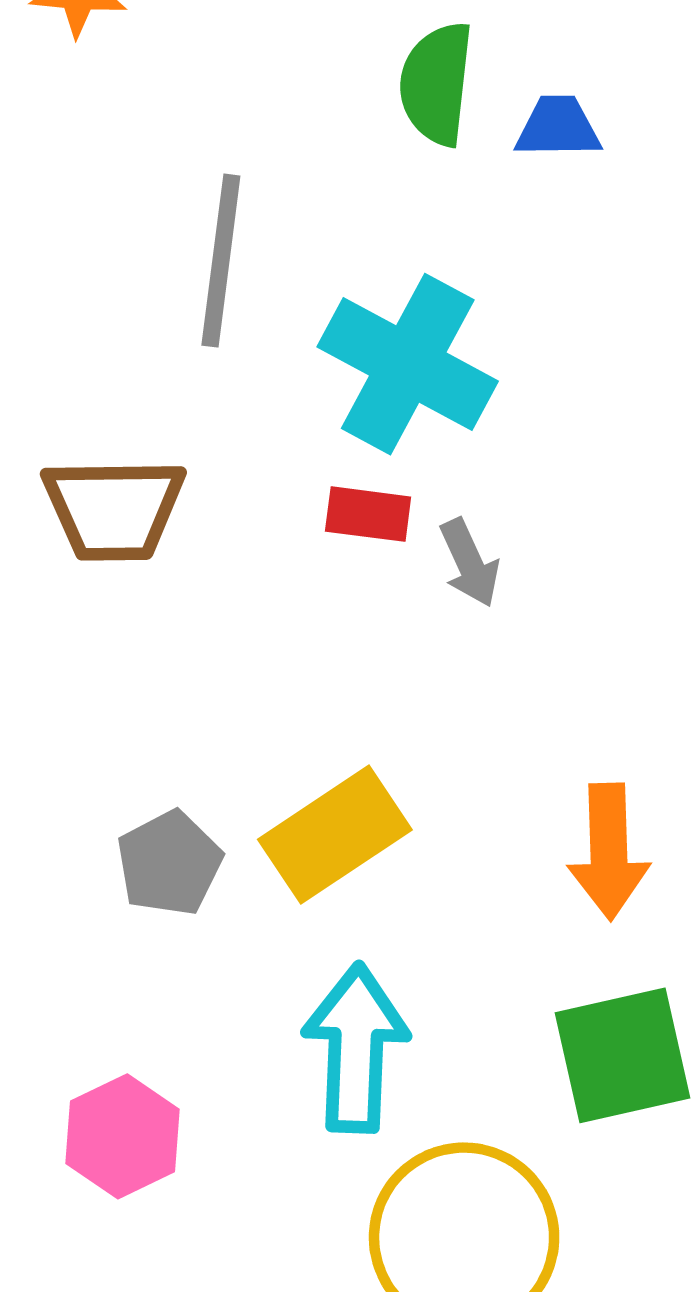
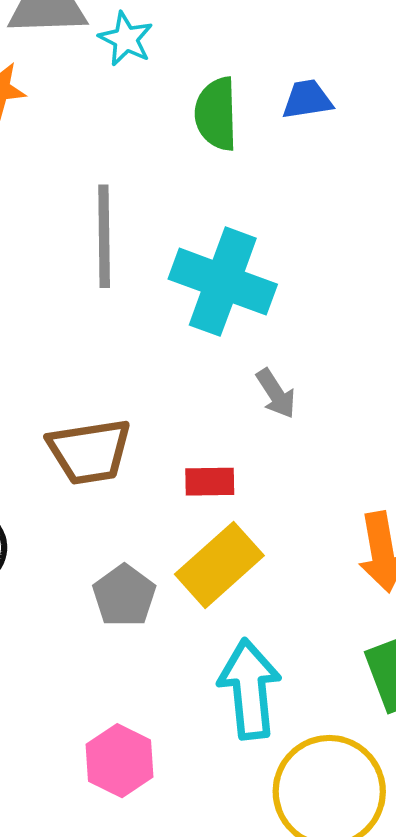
blue trapezoid: (558, 127) -> (307, 99), moved
brown trapezoid: (114, 509) -> (89, 451), moved
red rectangle: (368, 514) -> (210, 482), moved

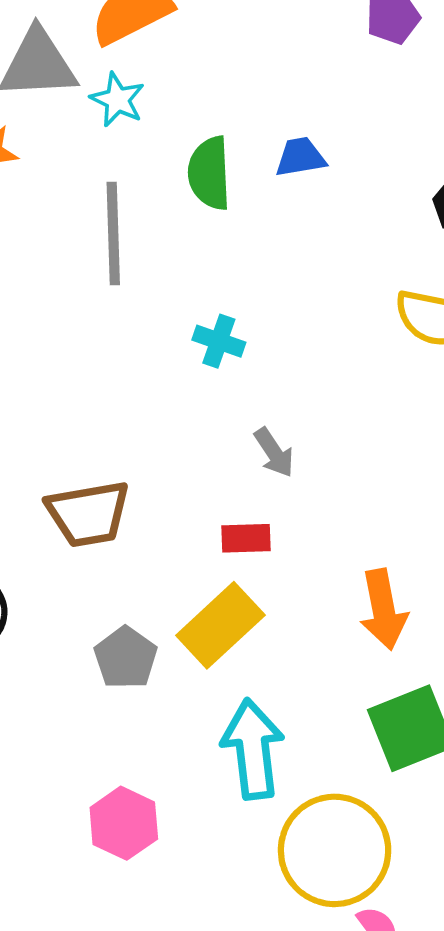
gray line: (104, 236) -> (113, 233), moved
cyan cross: (223, 282) -> (219, 341), size x0.5
red rectangle: (210, 482) -> (246, 538), moved

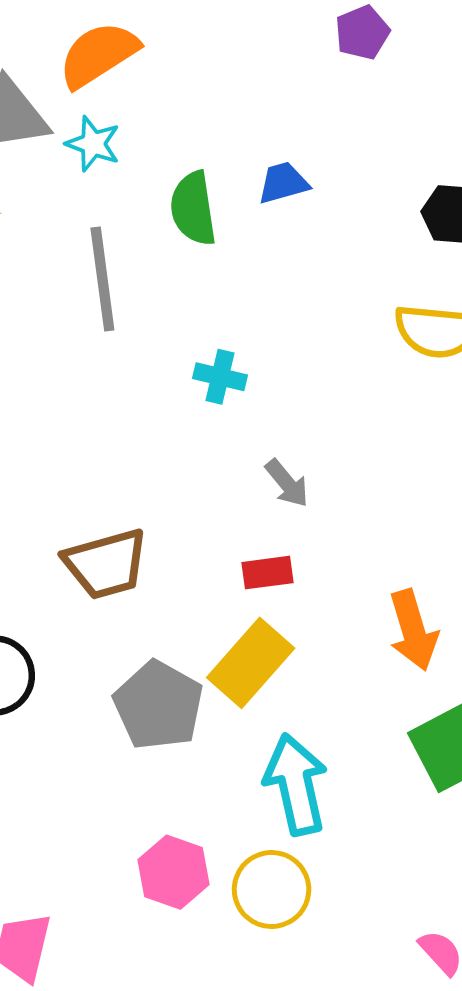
gray pentagon: (126, 658) -> (158, 705), size x1.4
yellow circle: (335, 850) -> (272, 890), moved, size x0.7

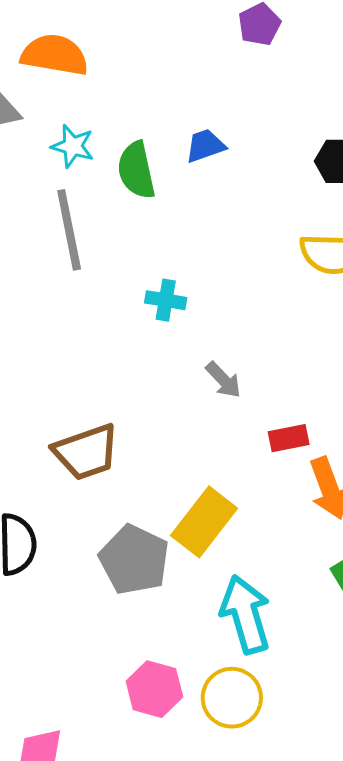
orange semicircle: (98, 55) -> (55, 55), turned 46
cyan star: (93, 144) -> (73, 146), moved
red rectangle: (267, 573) -> (289, 438), moved

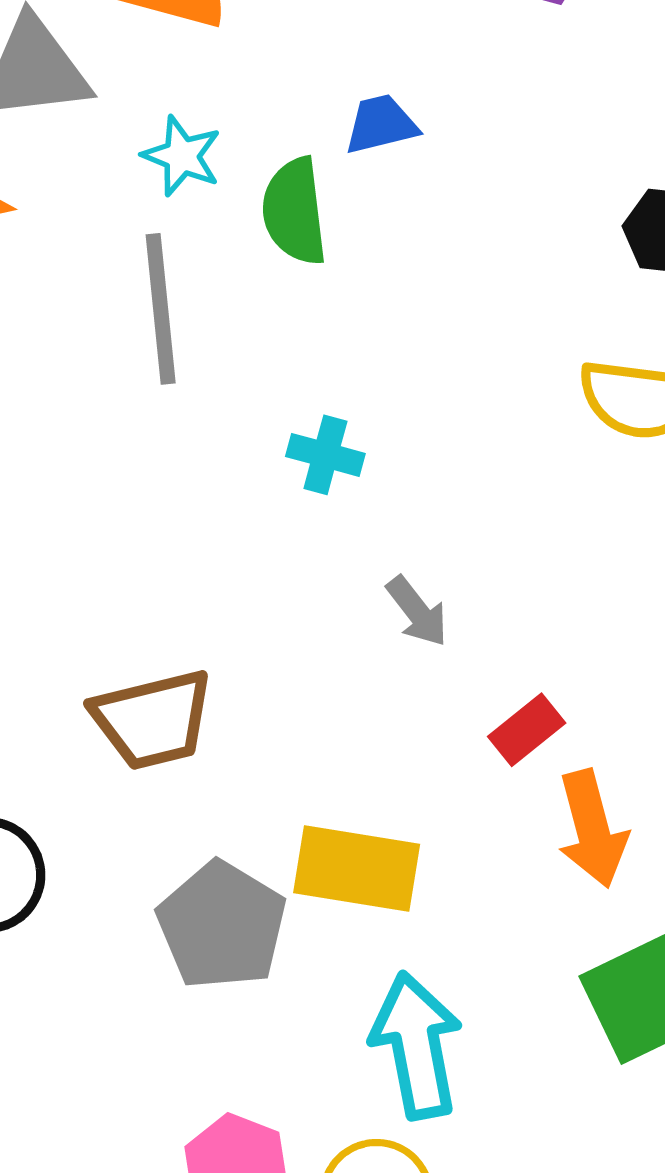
blue trapezoid: (205, 146) -> (381, 124), moved
red rectangle: (289, 438) -> (527, 730), turned -33
yellow rectangle: (204, 522) -> (357, 868), turned 56

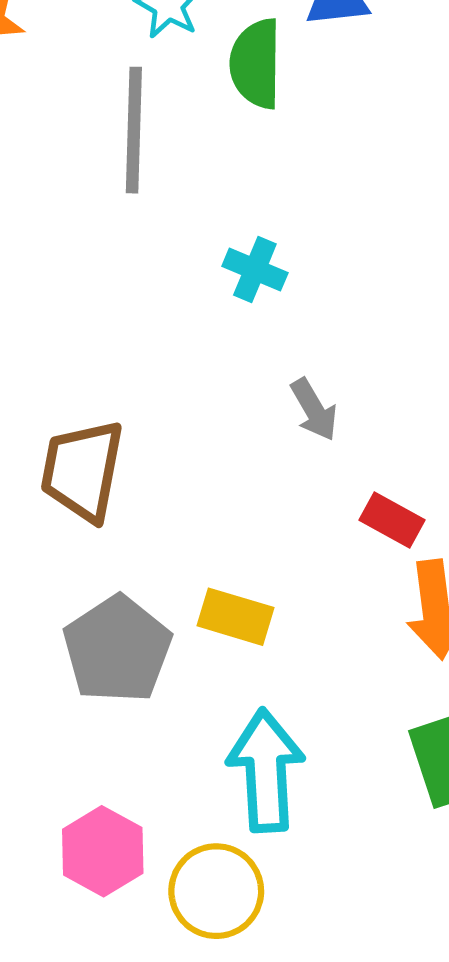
brown trapezoid: (153, 719) -> (82, 471), turned 107
red rectangle: (527, 730) -> (392, 520), turned 60
yellow rectangle: (357, 868) -> (236, 617), size x0.7

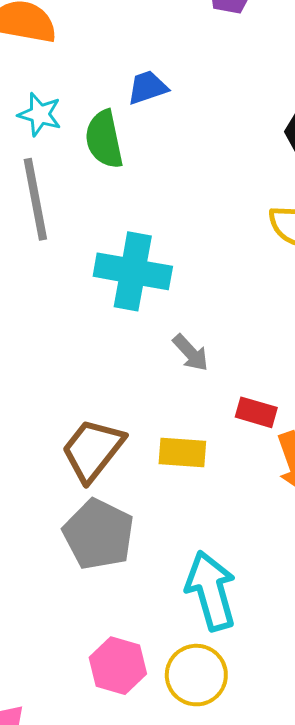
cyan cross: (255, 270) -> (133, 271), size x1.8
brown trapezoid: (82, 471) -> (93, 450), moved, turned 40
yellow rectangle: (236, 617) -> (182, 453), moved

